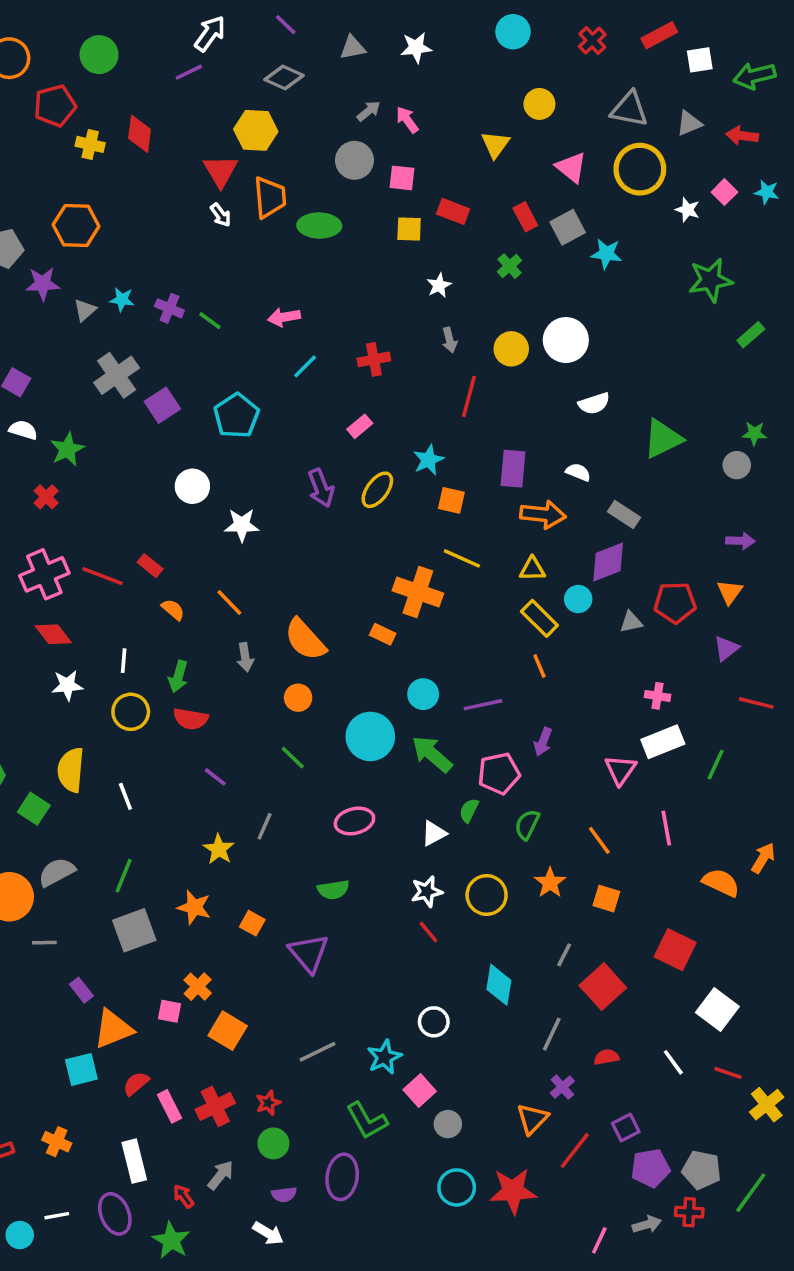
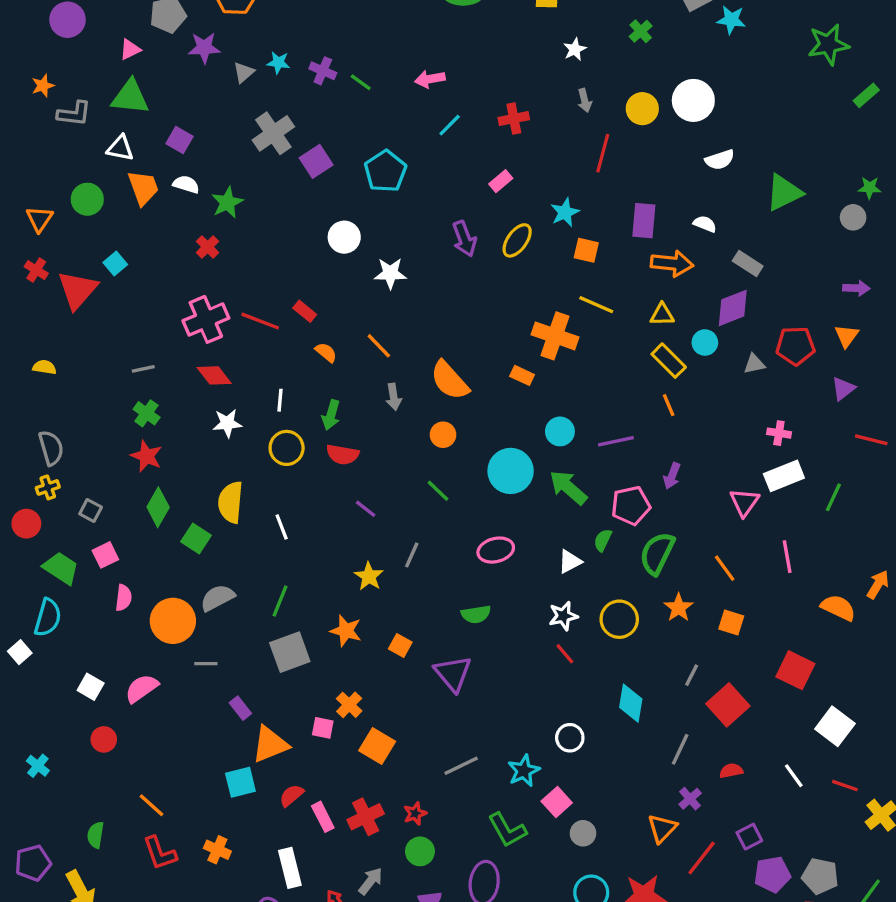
green semicircle: (527, 825) -> (657, 553), size x1.5

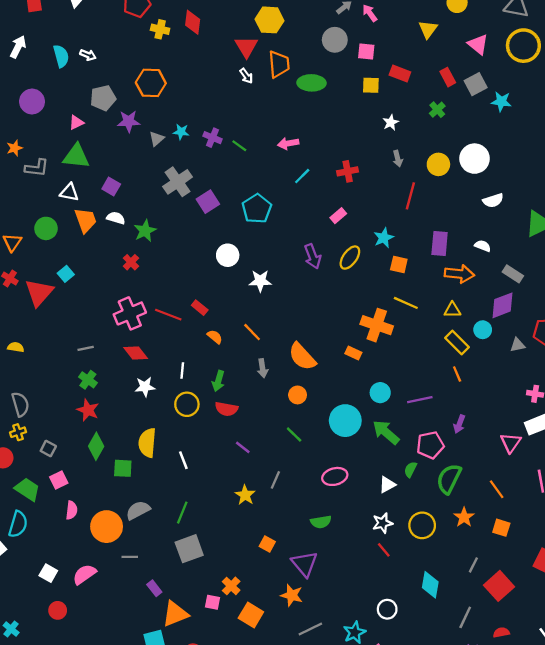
green square: (196, 538) -> (123, 468), turned -30
orange star: (346, 631) -> (292, 595), moved

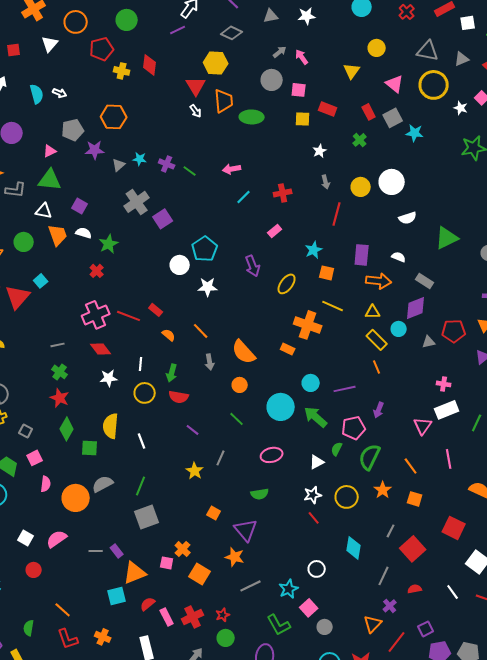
cyan pentagon: (257, 209) -> (205, 249), moved
yellow ellipse: (350, 258) -> (287, 284), moved
gray line: (130, 557) -> (96, 551), moved

